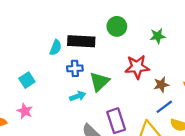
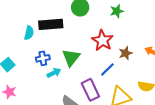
red star: (137, 67) -> (102, 40), turned -30
blue cross: (75, 68) -> (43, 58), moved
blue line: (164, 107) -> (107, 69), moved

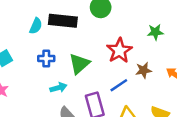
green star: (117, 11) -> (155, 32), moved
cyan arrow: (54, 73) -> (58, 88), moved

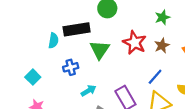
green triangle: (79, 64) -> (100, 50), moved
brown star: (143, 70) -> (162, 45), moved
blue line: (119, 85) -> (155, 77), moved

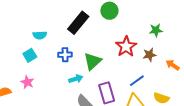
black rectangle: (77, 29) -> (78, 23), turned -55
cyan semicircle: (53, 41) -> (40, 35), moved, turned 64
green triangle: (100, 50) -> (93, 61), moved

